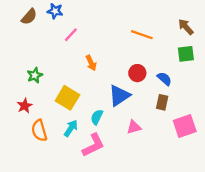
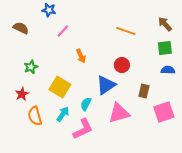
brown semicircle: (29, 17) -> (21, 28), moved, turned -105
blue semicircle: (164, 79) -> (168, 70), moved, turned -40
pink triangle: (134, 127) -> (119, 113), size x1.6

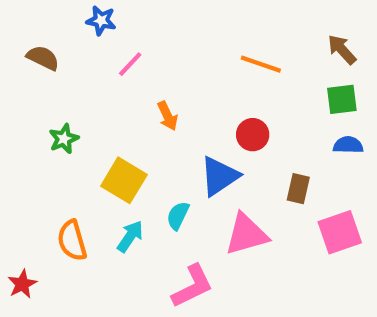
red star: (22, 94) -> (22, 284), moved
pink L-shape: (83, 129) -> (192, 286), moved

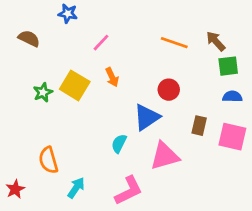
brown arrow: (342, 50) -> (216, 41), moved
pink line: (130, 64) -> (101, 43), moved
yellow square: (124, 180) -> (75, 85), moved
pink square: (340, 232) -> (232, 137), moved, turned 32
cyan arrow: (130, 236) -> (76, 188), moved

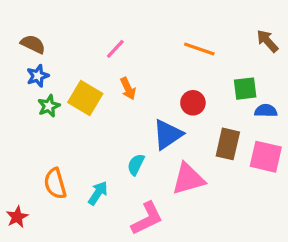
blue star: (68, 14) -> (38, 76), moved, turned -30
brown arrow: (216, 41) -> (267, 41), moved
green square: (228, 66) -> (245, 89), moved
brown rectangle: (199, 126) -> (228, 144), size x1.4
cyan arrow: (76, 188) -> (98, 193), moved

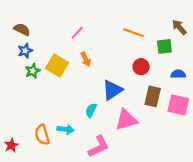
green square: (245, 89) -> (164, 46), moved
red circle: (193, 103) -> (141, 67), moved
orange semicircle: (55, 184) -> (42, 135), moved
cyan arrow: (98, 193) -> (66, 129), turned 63

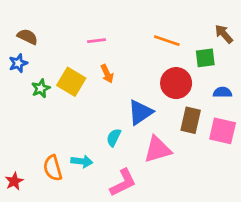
pink line: (77, 33) -> (96, 41), turned 40
blue star: (25, 51) -> (18, 63), moved
red circle: (141, 67) -> (176, 83), size x1.5

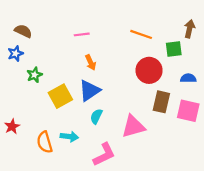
brown arrow: (224, 34) -> (189, 29), turned 54
yellow square: (71, 82) -> (60, 96), moved, turned 30
blue triangle: (140, 112) -> (90, 91), moved
red star: (14, 181) -> (12, 126), moved

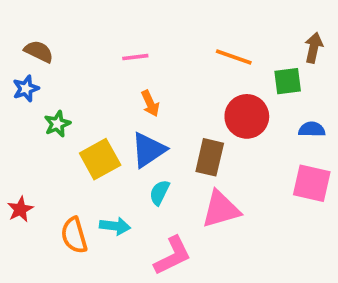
brown rectangle: (161, 102) -> (210, 157), moved

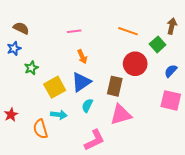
green square: (288, 81) -> (158, 44), turned -35
blue semicircle: (312, 129) -> (171, 71), turned -48
cyan arrow: (115, 226) -> (59, 115), moved

